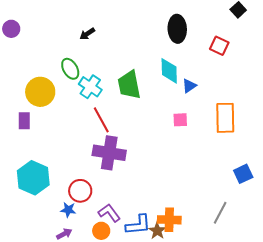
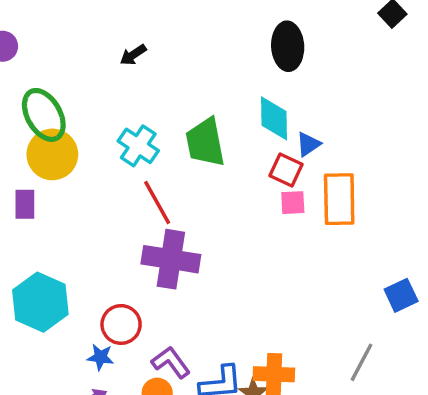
red square: (219, 46) -> (286, 170), moved
green ellipse: (70, 69) -> (44, 115), moved, size x1.4
orange rectangle: (225, 118) -> (339, 199), moved

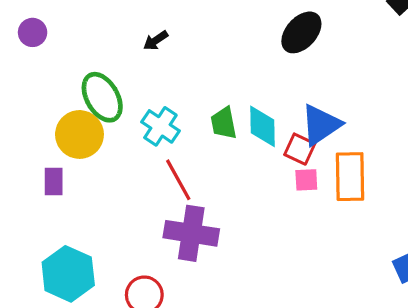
black ellipse: (288, 46) -> (301, 32), turned 45
green ellipse: (44, 115) -> (102, 97), moved
cyan diamond: (274, 118) -> (263, 126), moved
green trapezoid: (205, 142) -> (224, 123), size x0.7
blue triangle: (308, 144) -> (321, 125), size x1.8

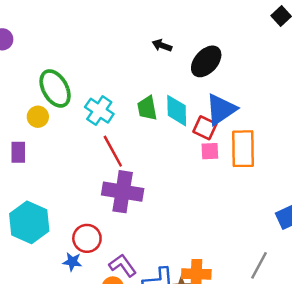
black ellipse: (301, 32) -> (206, 61), moved
black arrow: (156, 41) -> (162, 45), moved, turned 54
yellow circle: (79, 134) -> (38, 117), size x0.6

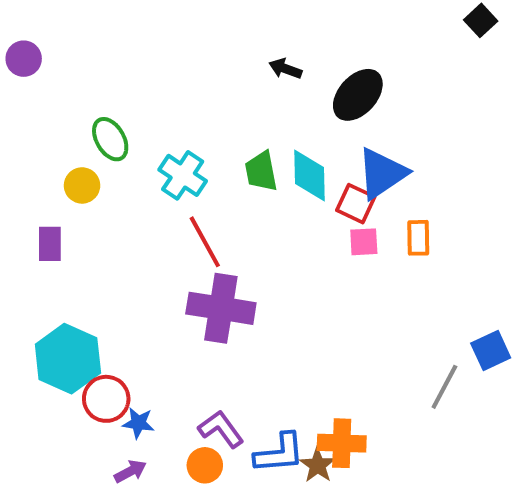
green ellipse: (55, 88) -> (110, 139), size x0.7
orange rectangle: (243, 149) -> (418, 238), size x0.6
red circle: (87, 238) -> (106, 399), moved
gray line: (259, 265) -> (444, 387), moved

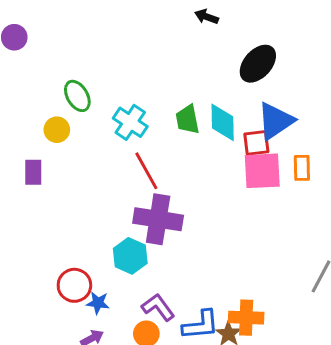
black arrow: (285, 69) -> (207, 17), moved
red square: (356, 204) -> (256, 143), turned -32
pink square: (364, 242) -> (262, 171), size x1.8
cyan hexagon: (68, 359) -> (130, 256), moved, size x0.7

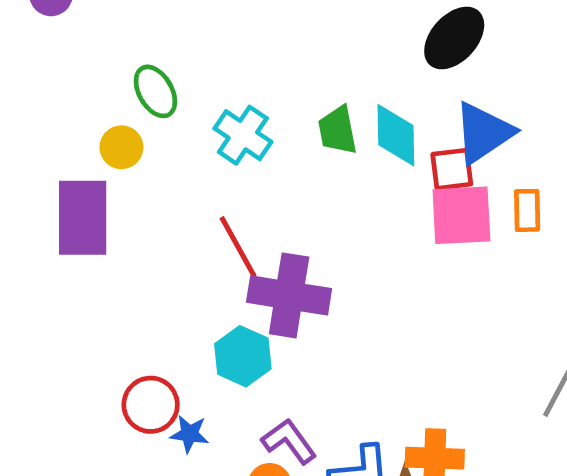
red line: (146, 171) -> (238, 247), moved
purple rectangle: (33, 172) -> (83, 218), size x1.8

